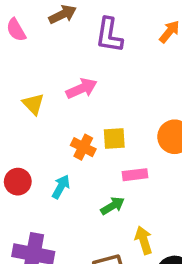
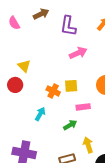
pink arrow: (82, 89) -> (78, 53), moved
red circle: (18, 182) -> (15, 85), moved

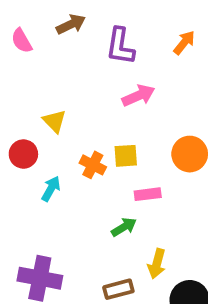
yellow triangle: (24, 66) -> (54, 121), moved
cyan arrow: (40, 114) -> (51, 189), moved
yellow arrow: (88, 145) -> (157, 264), turned -147

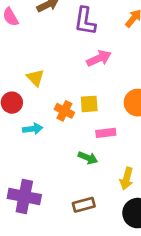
cyan arrow: (51, 189) -> (33, 129), turned 54
green arrow: (124, 227) -> (88, 158), turned 54
yellow arrow: (157, 264) -> (127, 179), moved

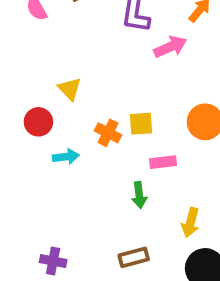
pink arrow: (99, 58) -> (170, 47), moved
green arrow: (88, 158) -> (139, 195), turned 60
purple cross: (24, 196) -> (53, 261), moved, size x0.6

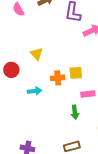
red circle: (38, 122) -> (11, 70), moved
orange cross: (108, 133) -> (58, 78), turned -32

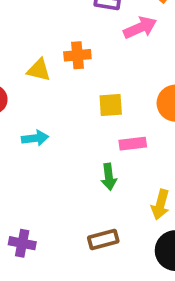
yellow triangle: (37, 54) -> (39, 70), turned -32
orange cross: (58, 78) -> (77, 55), moved

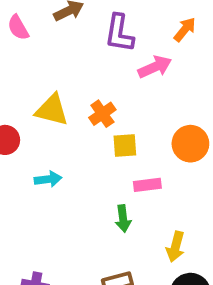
orange cross: (77, 55) -> (102, 114), moved, turned -30
yellow triangle: (39, 70) -> (52, 110), size x1.4

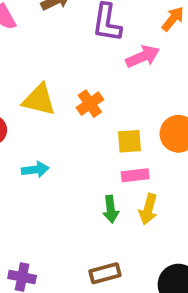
yellow square: (125, 146) -> (129, 141), moved
yellow arrow: (175, 247) -> (148, 209), moved

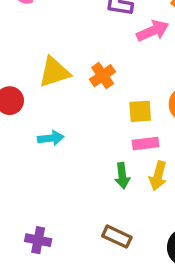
yellow triangle: (39, 100) -> (54, 72), turned -32
brown rectangle: (105, 273) -> (117, 237), turned 40

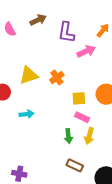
pink rectangle: (146, 144) -> (82, 117), turned 32
brown rectangle: (117, 237) -> (75, 165), moved

